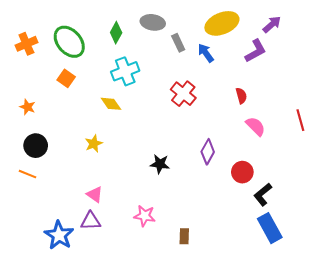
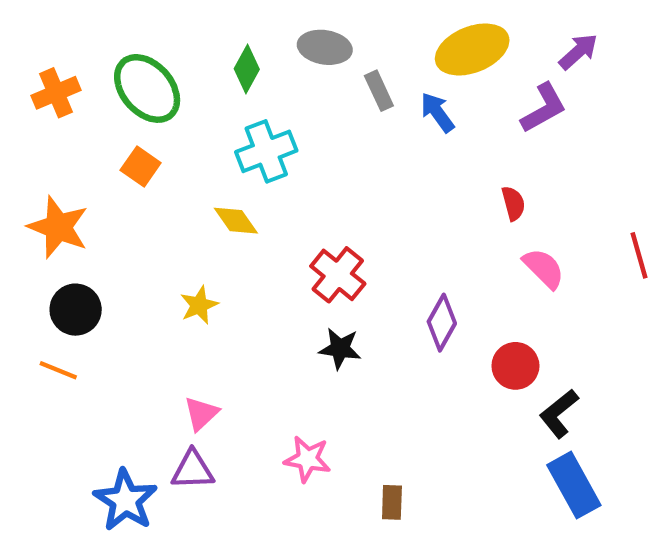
red cross: (183, 94) -> (338, 275), moved
orange star: (27, 107) -> (58, 227), size x1.8
pink triangle: (95, 194) -> (201, 414), turned 42

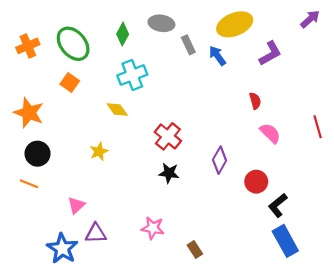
purple arrow: (578, 52) -> (310, 19), moved
pink triangle: (201, 414) -> (76, 205), moved
brown rectangle: (392, 502) -> (195, 250), turned -35

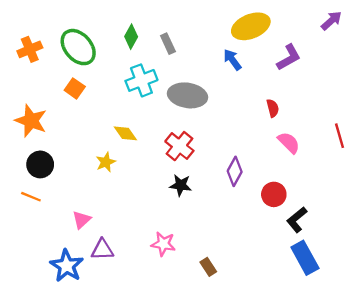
gray ellipse: (161, 23) -> (188, 95), moved, size x1.4
gray rectangle: (188, 45) -> (168, 44), moved
yellow diamond: (117, 109) -> (125, 133), moved

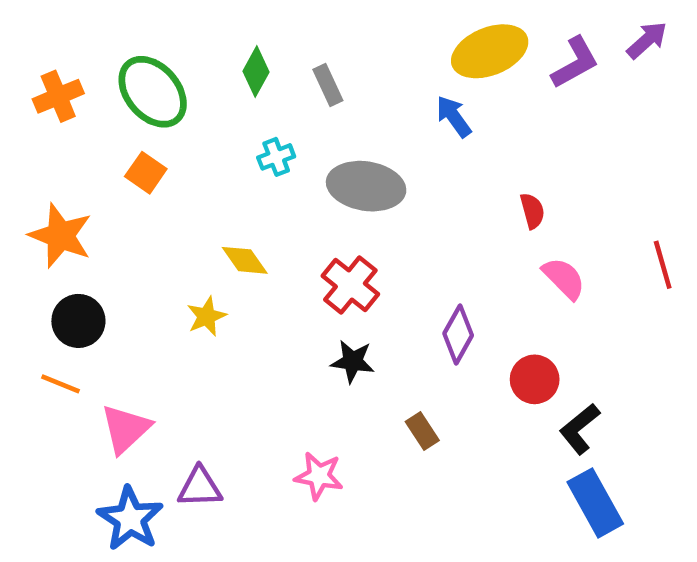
purple L-shape: (289, 57) -> (575, 63), moved
cyan cross: (141, 80) -> (276, 157), size x0.6
pink triangle: (82, 220) -> (126, 429), moved, size x1.4
brown rectangle: (208, 267) -> (422, 431), moved

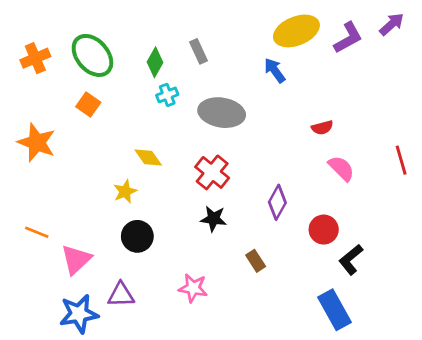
green diamond: (256, 72) -> (155, 62), moved
red semicircle: (532, 211) -> (322, 128), turned 90
black circle: (78, 321) -> (137, 236), moved
blue rectangle: (595, 503) -> (335, 310), moved
blue star: (130, 519) -> (79, 314), turned 30

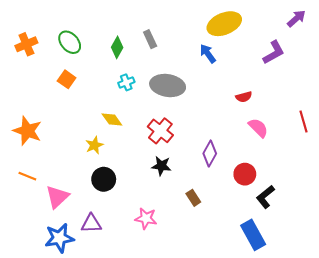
purple L-shape: (348, 38) -> (274, 53), moved
green ellipse: (92, 55) -> (70, 42), size x0.7
cyan cross: (167, 95) -> (126, 82), moved
orange star: (37, 143) -> (27, 131), moved

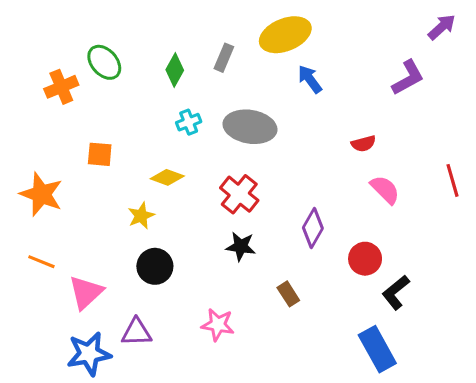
yellow ellipse: (224, 24) -> (285, 35), moved
gray rectangle: (150, 39) -> (224, 58), turned 48
orange cross: (26, 44) -> (61, 87), moved
orange square: (67, 79) -> (100, 154), moved, turned -30
yellow diamond: (112, 120) -> (167, 177), turned -35

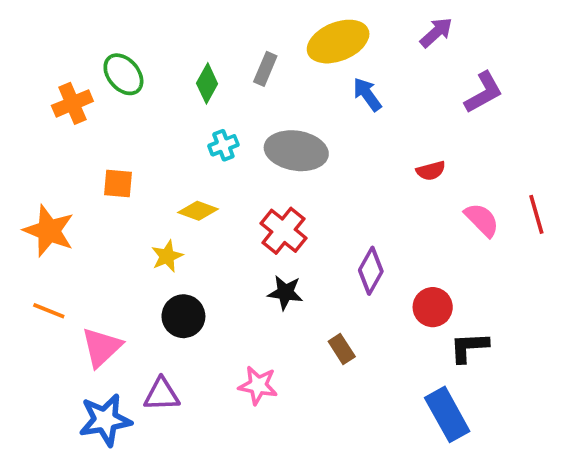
purple arrow: (442, 27) -> (436, 32), moved
pink semicircle: (385, 190) -> (482, 220), moved
black L-shape: (396, 292) -> (469, 347), turned 36

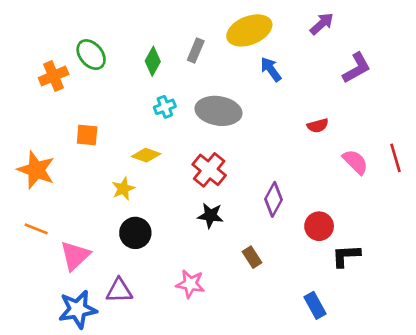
blue rectangle: (447, 414) -> (315, 305), moved, size x0.7

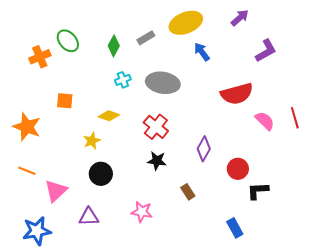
gray rectangle: (196, 51) -> (146, 38), turned 36
red semicircle: (318, 126) -> (237, 94), size x2.0
blue star: (78, 309) -> (37, 231), moved

